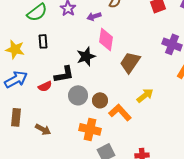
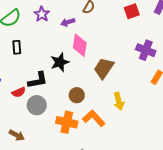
gray circle: (78, 95) -> (37, 105), moved
yellow arrow: (145, 95) -> (119, 101), turned 114
brown circle: (100, 100) -> (77, 95), moved
orange cross: (90, 129) -> (67, 122), moved

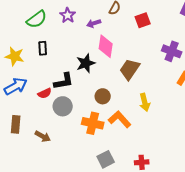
red square: (132, 11) -> (143, 20), moved

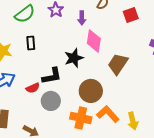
purple arrow: (94, 23) -> (82, 18), turned -72
brown circle: (103, 96) -> (91, 91), size x1.5
yellow arrow: (145, 102) -> (133, 121), moved

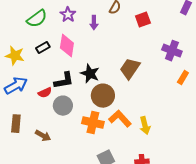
pink diamond: (94, 41) -> (67, 46), moved
black rectangle: (31, 43) -> (43, 48), turned 64
black star: (74, 58) -> (90, 74), moved, turned -30

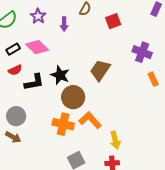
pink diamond: (67, 46) -> (37, 47), turned -55
orange rectangle: (183, 78) -> (153, 79), turned -56
red semicircle: (45, 93) -> (15, 70), moved
gray circle: (63, 106) -> (16, 116), moved
yellow arrow: (145, 126) -> (115, 140), moved

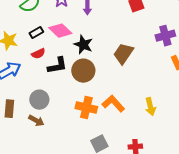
purple cross: (142, 52) -> (165, 36), turned -36
black star: (60, 75) -> (83, 45), moved
brown circle: (73, 97) -> (83, 71), moved
yellow arrow: (115, 140) -> (150, 107), moved

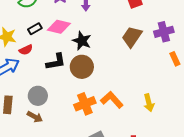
pink diamond: (60, 31) -> (59, 27), turned -30
red semicircle: (38, 54) -> (26, 50), moved
brown trapezoid: (123, 54) -> (132, 37), moved
orange cross: (86, 108) -> (85, 104), turned -35

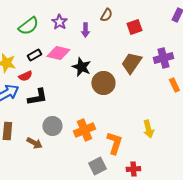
black L-shape: (56, 62) -> (37, 97), moved
brown circle: (82, 67) -> (103, 83), moved
gray circle: (38, 96) -> (52, 126), moved
orange L-shape: (112, 100) -> (114, 143), moved, turned 60

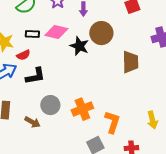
black rectangle: (34, 55) -> (32, 34), turned 32
brown trapezoid: (131, 63) -> (130, 62), moved, turned 145
brown circle: (103, 83) -> (101, 33), moved
yellow arrow: (148, 129) -> (152, 120), moved

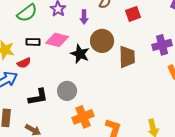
brown trapezoid: (130, 62) -> (127, 57), moved
black L-shape: (35, 76) -> (38, 97), moved
gray circle: (50, 105) -> (67, 91), moved

